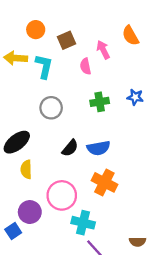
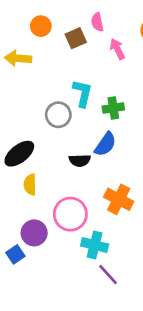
cyan L-shape: (44, 66) -> (82, 93), moved
pink semicircle: (85, 66) -> (97, 22), moved
black semicircle: (70, 148) -> (80, 160), turned 48
blue semicircle: (98, 148) -> (105, 144), moved, turned -45

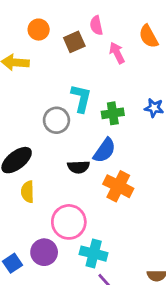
orange cross: (119, 199) -> (118, 186), moved
purple circle: (34, 233) -> (44, 252), moved

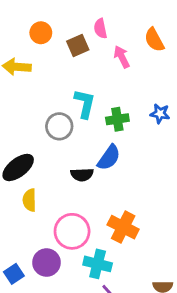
orange cross: (118, 186) -> (123, 227), moved

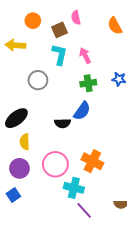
pink arrow: (122, 57) -> (85, 56), moved
cyan L-shape: (85, 104) -> (59, 54), moved
gray circle: (59, 126) -> (38, 80), moved
purple circle: (46, 263) -> (19, 168), moved

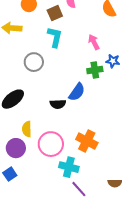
pink arrow: (85, 56) -> (94, 42), moved
green cross: (88, 83) -> (95, 70), moved
yellow semicircle: (25, 142) -> (27, 129), moved

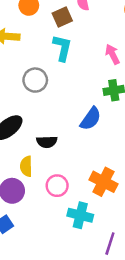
black semicircle: (58, 104) -> (47, 142), moved
pink circle: (51, 144) -> (57, 186), size x0.7
purple line: (79, 189) -> (110, 244), moved, turned 60

